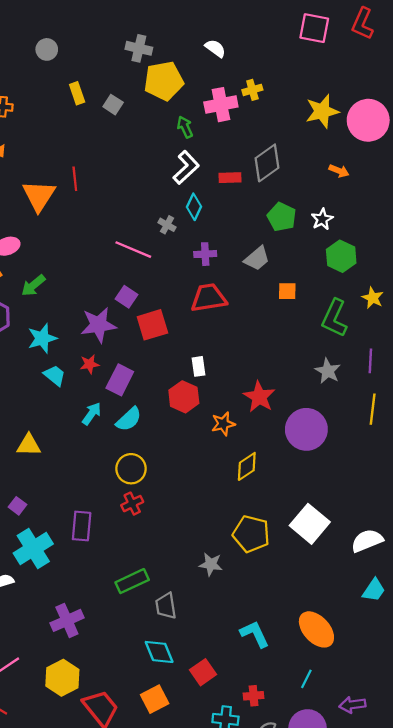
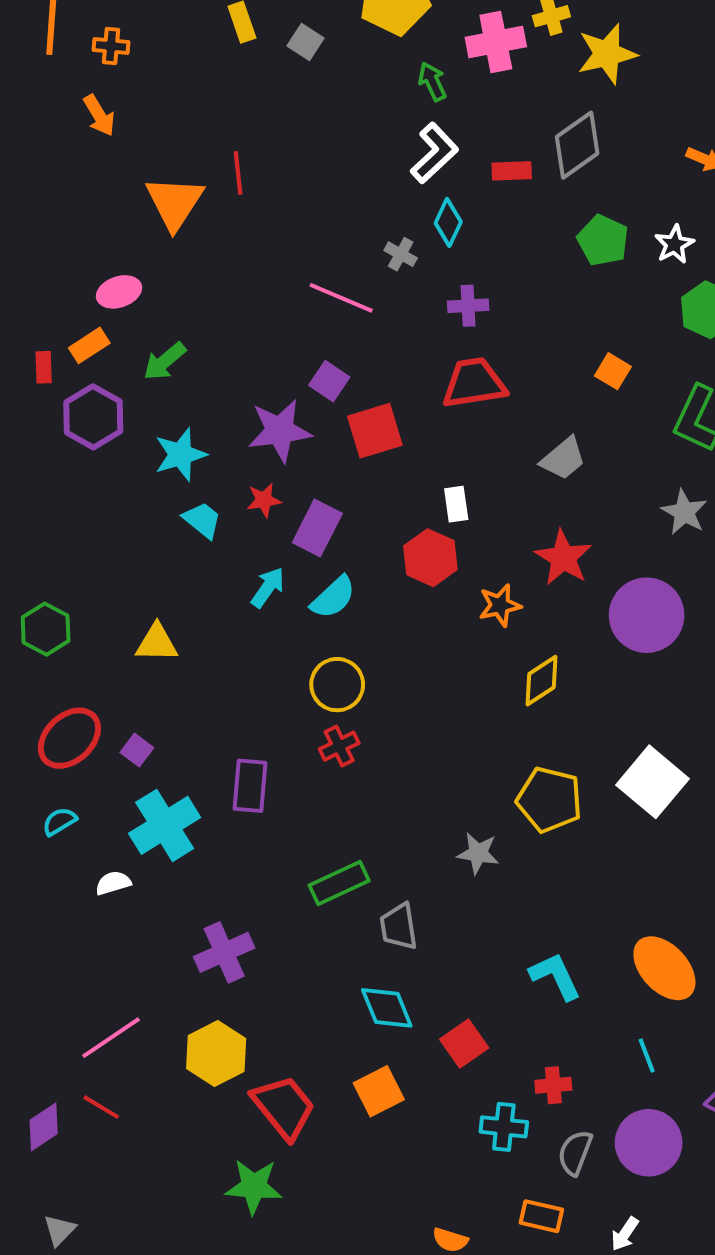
yellow star: (322, 111) -> (607, 54), moved
gray trapezoid: (257, 259) -> (563, 458), moved
orange square: (287, 291) -> (613, 371), turned 30
cyan line: (306, 679) -> (647, 1055), turned -48

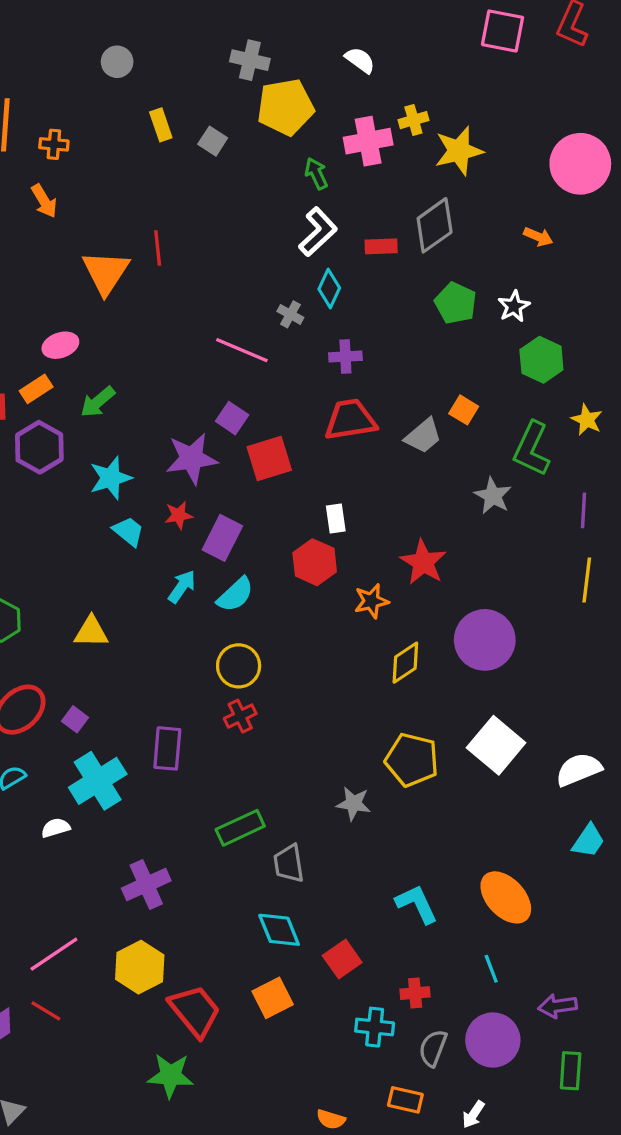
gray trapezoid: (563, 458) -> (423, 436), moved
gray star: (684, 512) -> (493, 496), moved
purple circle: (647, 615) -> (485, 640), moved

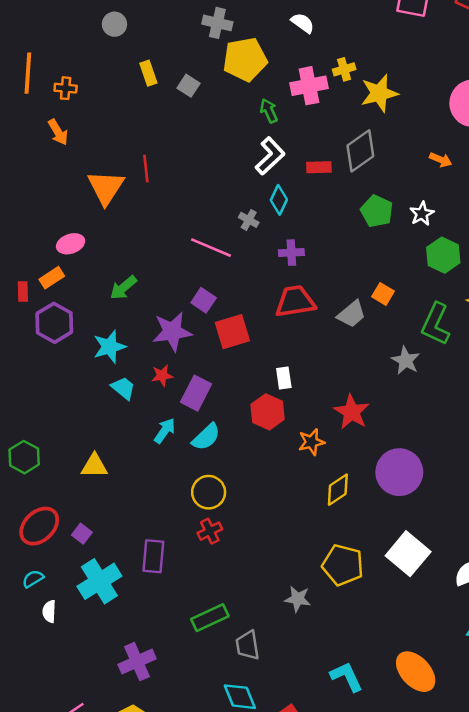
green arrow: (98, 402) -> (123, 288), moved
white semicircle: (56, 828) -> (49, 611), moved, turned -70

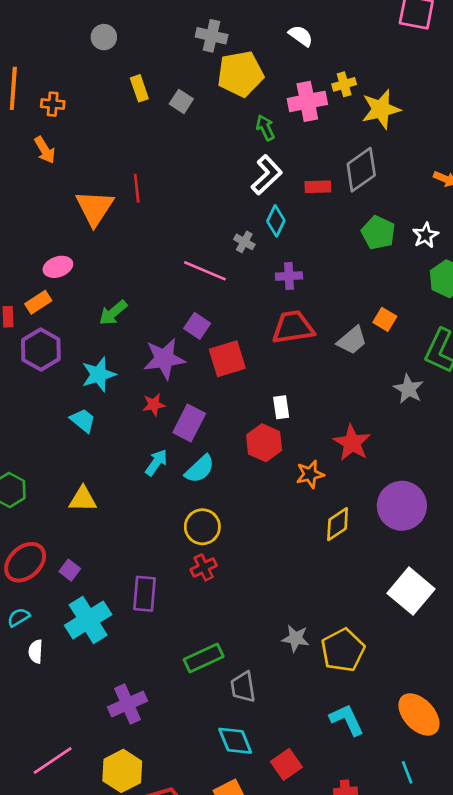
cyan trapezoid: (123, 388) -> (83, 420), moved
yellow pentagon: (343, 565) -> (343, 650), moved, turned 30

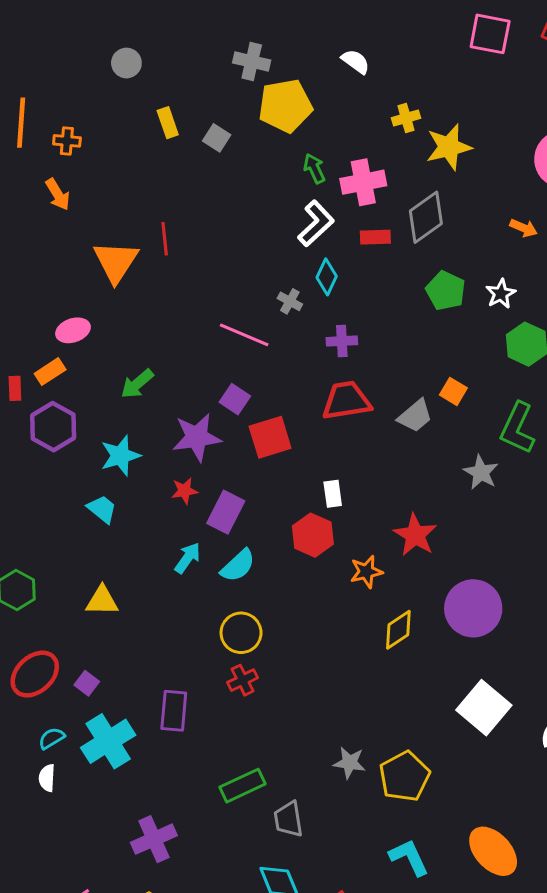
pink cross: (307, 101) -> (363, 182), moved
cyan semicircle: (19, 617) -> (52, 738), moved

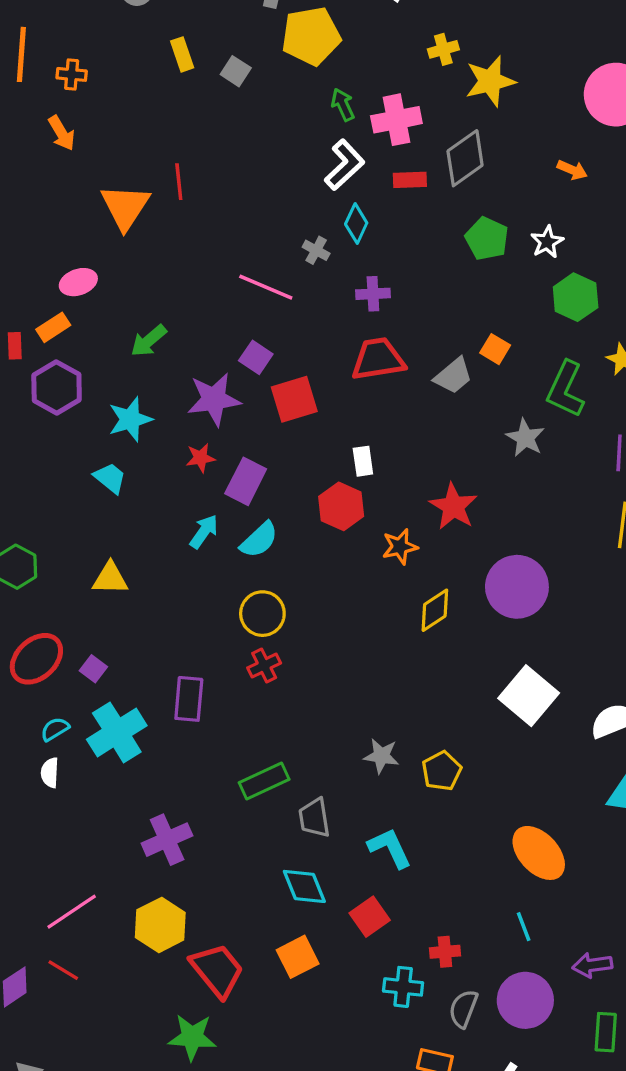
yellow pentagon: (404, 776) -> (442, 771), size x0.7
cyan L-shape: (409, 857) -> (390, 848), moved

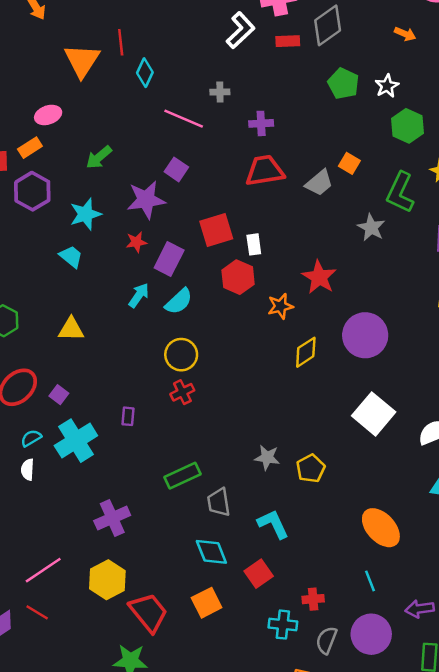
cyan diamond: (356, 223) -> (145, 73), moved
gray cross: (316, 250) -> (220, 92), turned -30
red square: (294, 399) -> (216, 230), moved
purple rectangle: (189, 699) -> (128, 416), size x0.6

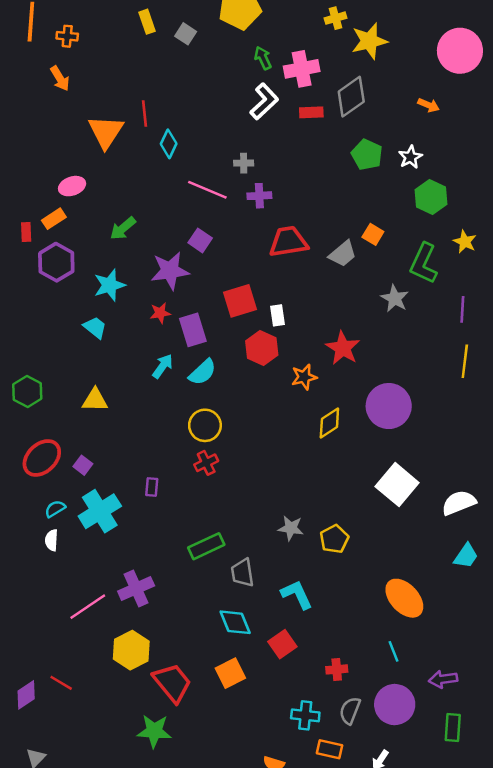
purple cross: (261, 123) -> (259, 196), moved
purple rectangle: (169, 259) -> (193, 330), turned -44
pink line: (43, 570) -> (88, 607), moved
cyan cross: (283, 625) -> (305, 715), moved

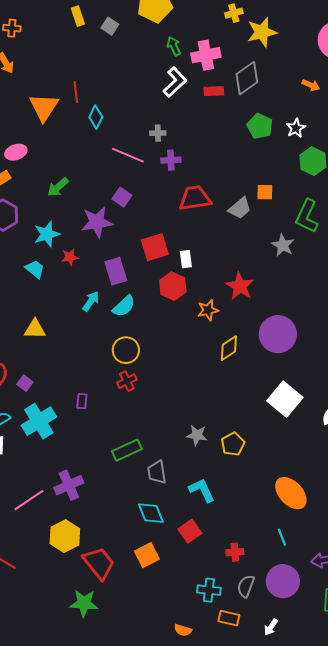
orange square: (373, 234) -> (265, 192), turned -30
red star: (160, 313) -> (70, 257), moved

